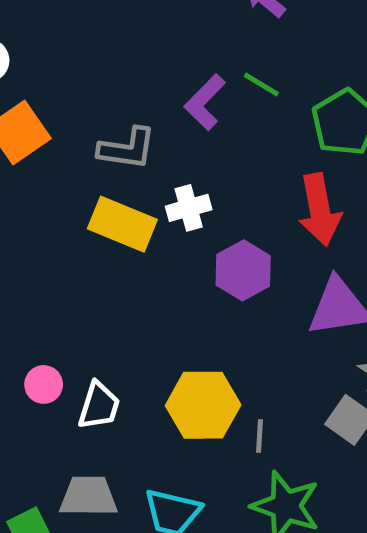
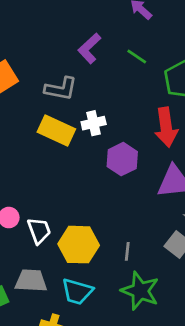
purple L-shape: (205, 102) -> (89, 48), moved
yellow hexagon: (203, 405) -> (79, 245), moved
white trapezoid: (99, 406) -> (39, 231), turned -40

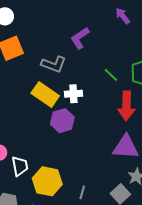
green line: (137, 56) -> (111, 75), moved
purple hexagon: (122, 159) -> (62, 121), moved

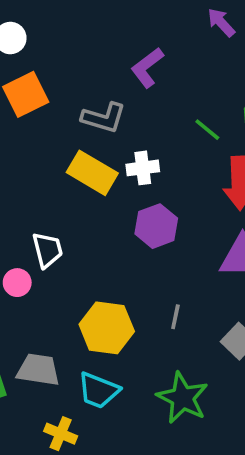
purple hexagon: (62, 121) -> (156, 226), moved
white trapezoid: (20, 166) -> (47, 250), moved
gray line: (82, 192) -> (175, 317), moved

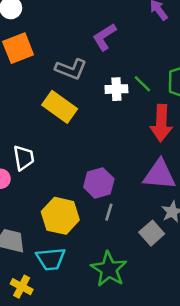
white cross: (143, 168) -> (116, 89), moved
purple hexagon: (156, 226) -> (99, 183), moved
cyan trapezoid: (98, 390) -> (51, 259), turned -32

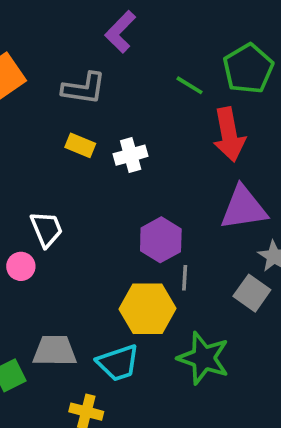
white cross: (116, 89) -> (131, 155), moved
yellow rectangle: (60, 107) -> (80, 145), size x0.6
yellow hexagon: (60, 216) -> (147, 309), moved

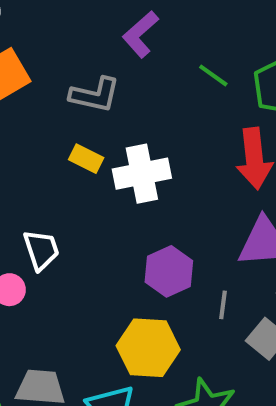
green line: (190, 85) -> (213, 75), moved
white cross: (131, 155) -> (142, 174), size x1.5
gray line: (185, 278) -> (223, 305), moved

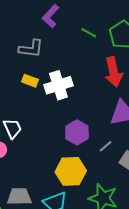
gray line: (223, 305) -> (106, 146), turned 48

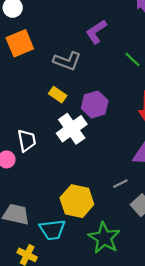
white cross: (58, 85) -> (72, 129), moved, turned -32
purple hexagon: (77, 132) -> (95, 104), moved

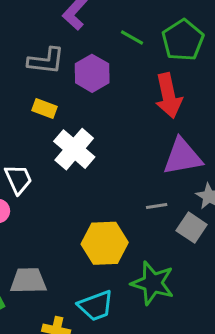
purple hexagon: (95, 104) -> (92, 73), moved
gray line: (120, 184) -> (157, 206), turned 32
cyan trapezoid: (52, 230) -> (96, 306), moved

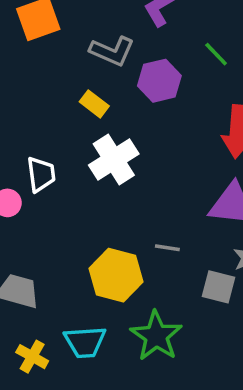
gray line: (157, 206) -> (167, 248), moved
gray square: (192, 228) -> (219, 287), turned -36

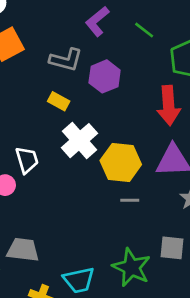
green line: (216, 54) -> (144, 30), moved
yellow hexagon: (116, 275) -> (121, 163), moved
gray square: (219, 287) -> (172, 248), moved

